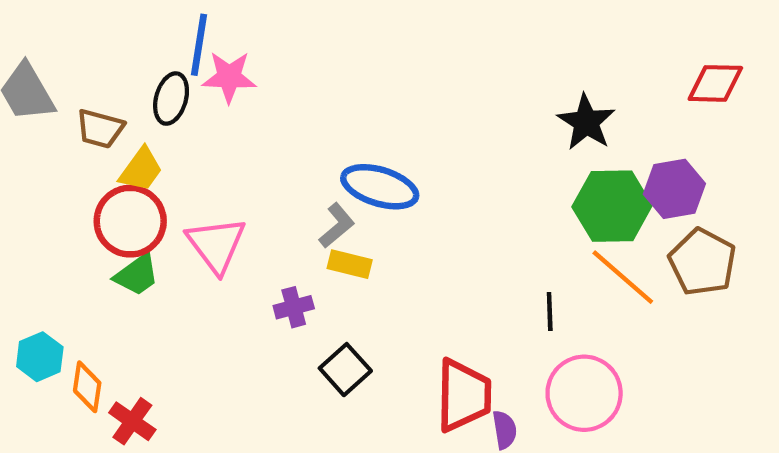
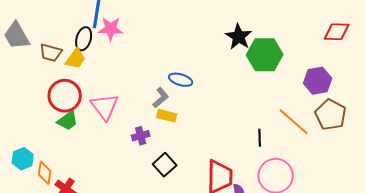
black star: (586, 122) -> (239, 37), moved
yellow trapezoid: (141, 170) -> (76, 59), moved
blue ellipse: (380, 187) -> (181, 80), size x0.7
green hexagon: (612, 206) -> (265, 55), moved

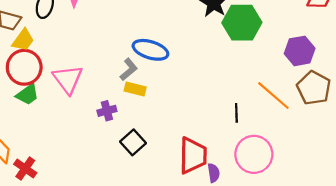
yellow trapezoid: (76, 59) -> (23, 40), moved
blue ellipse: (181, 80) -> (150, 50), size x1.4

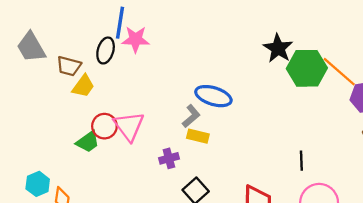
red circle: (24, 67) -> (104, 126), moved, size x0.7
orange line: (273, 96) -> (339, 72), moved

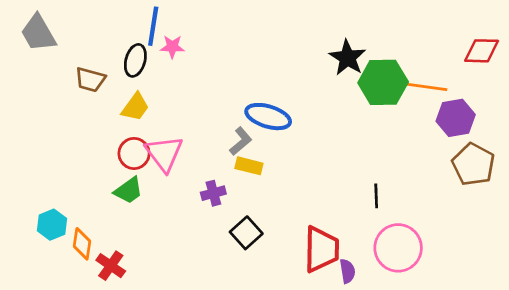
pink star: (136, 39) -> (172, 47), size x0.7
gray trapezoid: (31, 47) -> (38, 33), moved
orange line: (339, 72) -> (423, 86), turned -33
yellow trapezoid: (83, 86) -> (135, 107), moved
green trapezoid: (88, 142) -> (129, 190), moved

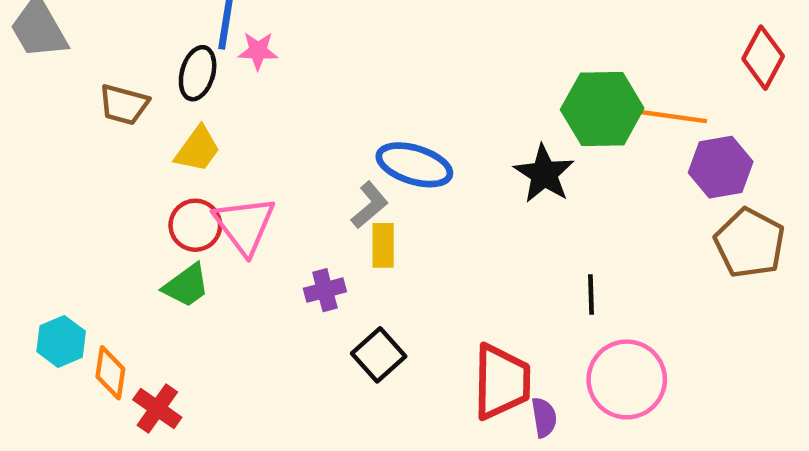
red diamond: (482, 51) -> (763, 58), turned -63
black star: (347, 58) -> (544, 174), moved
yellow rectangle: (249, 166) -> (383, 245), turned 76

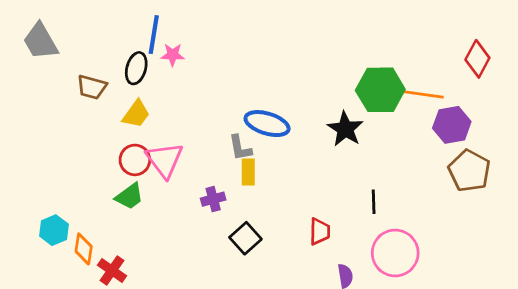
gray L-shape: (370, 205) -> (240, 148), turned 120
red trapezoid: (502, 382) -> (320, 231), moved, size x0.6

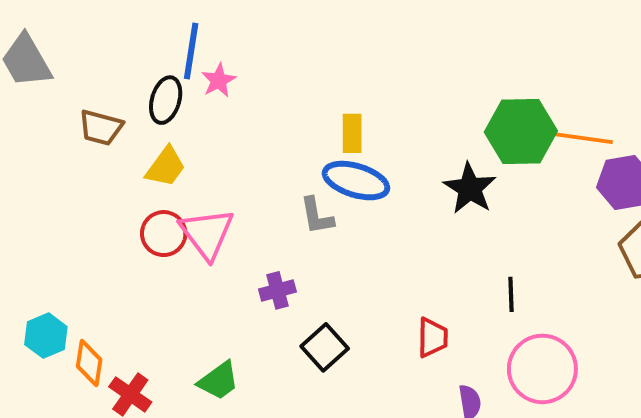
pink star: (173, 55) -> (219, 80), turned -30
yellow rectangle: (248, 172) -> (352, 133), moved
green trapezoid: (129, 196) -> (219, 381), moved

